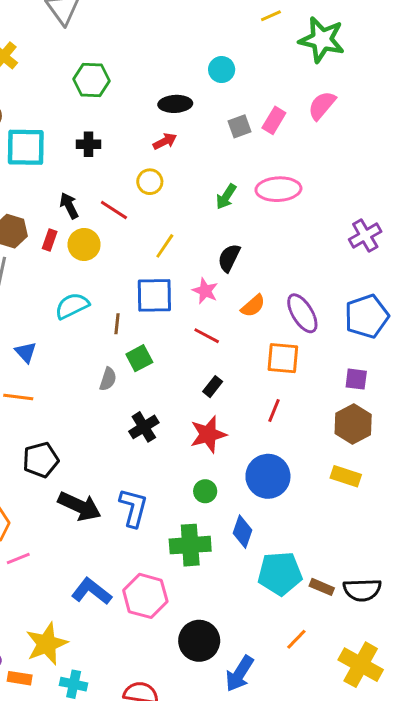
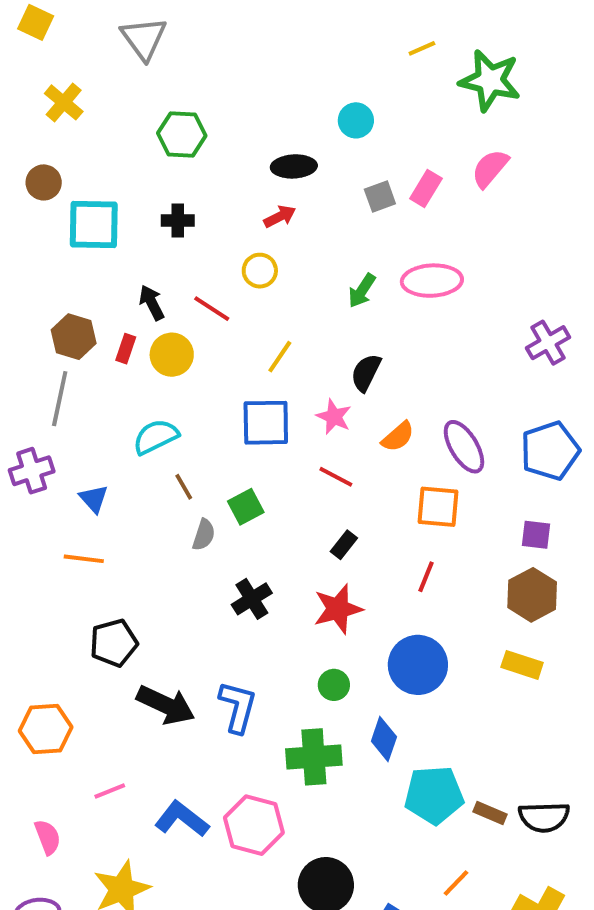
brown line: (117, 324) -> (184, 487), moved, turned -36
pink line: (18, 559) -> (110, 791), moved

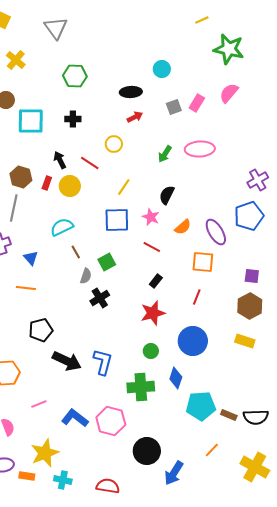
yellow line: (422, 48) -> (202, 20), moved
red arrow: (280, 217) -> (135, 117), moved
blue pentagon: (550, 451) -> (249, 216), moved
black cross: (252, 599) -> (100, 298), moved

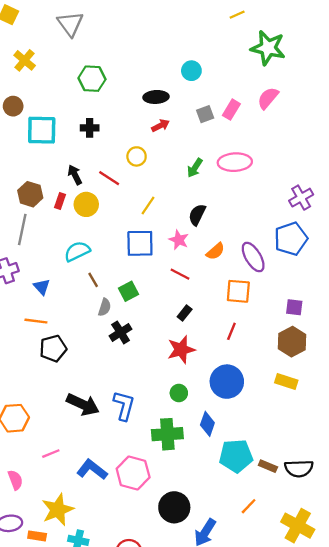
black pentagon: (41, 330) -> (53, 348), moved

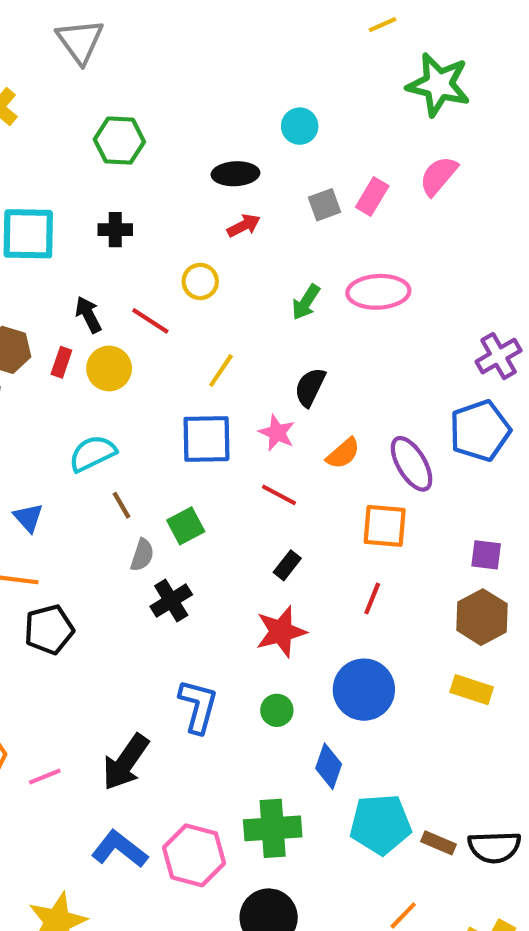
black arrow: (83, 404) -> (126, 762), moved, turned 100
blue L-shape: (124, 406) -> (198, 706), moved
green cross: (167, 434) -> (273, 828), moved
pink line: (51, 454) -> (45, 777), moved

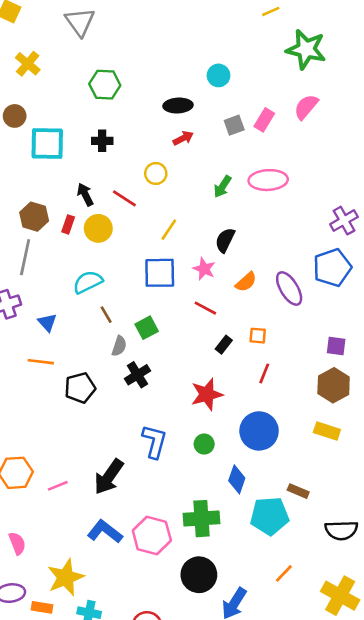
orange square: (385, 526) -> (258, 336), moved, size x0.6
black rectangle: (287, 565) -> (224, 345), moved
black pentagon: (49, 630) -> (80, 388), moved
brown rectangle: (438, 843) -> (298, 491), moved

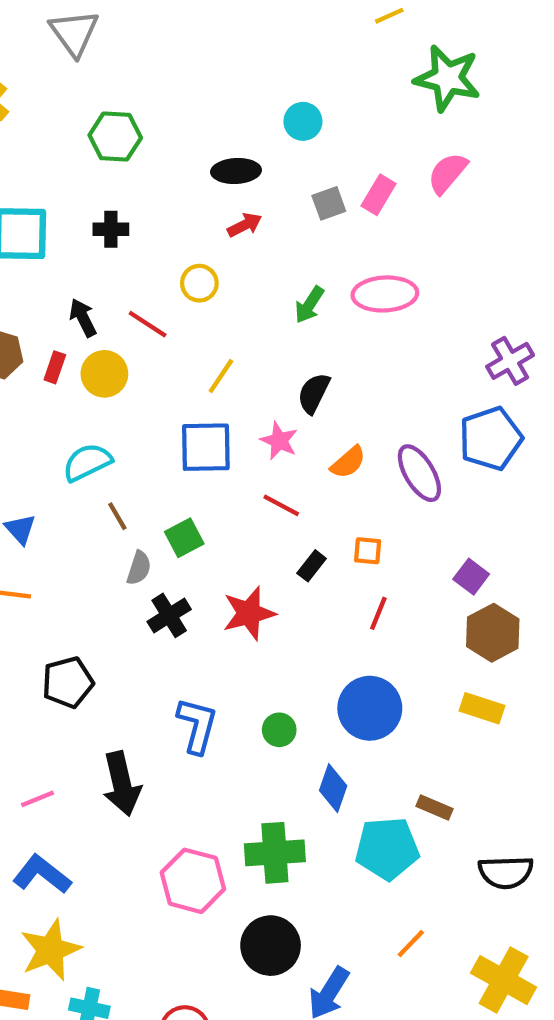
purple square: (336, 346) -> (471, 577), moved, turned 30
black pentagon: (80, 388) -> (68, 682), moved
red star: (207, 394) -> (249, 613), moved
black arrow: (109, 477) -> (122, 784), turned -48
blue L-shape: (105, 532) -> (42, 874), moved

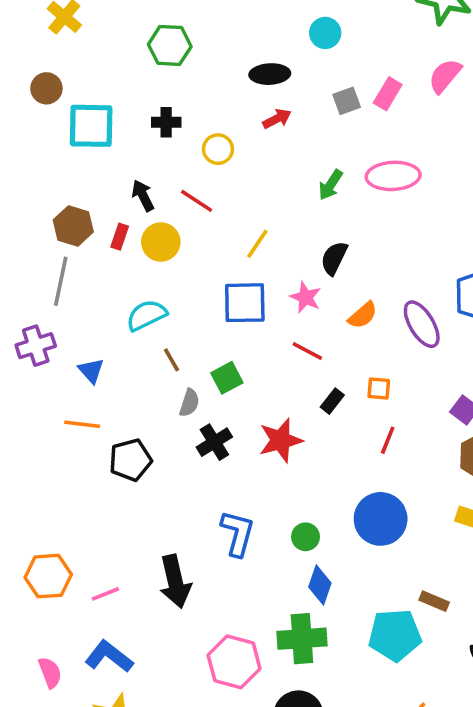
yellow circle: (199, 283) -> (218, 149), moved
black pentagon: (68, 682) -> (130, 460), moved
blue diamond: (333, 788) -> (320, 585), moved

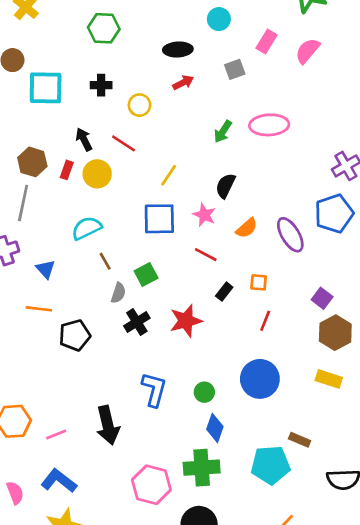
pink rectangle: (388, 94) -> (267, 42), moved

